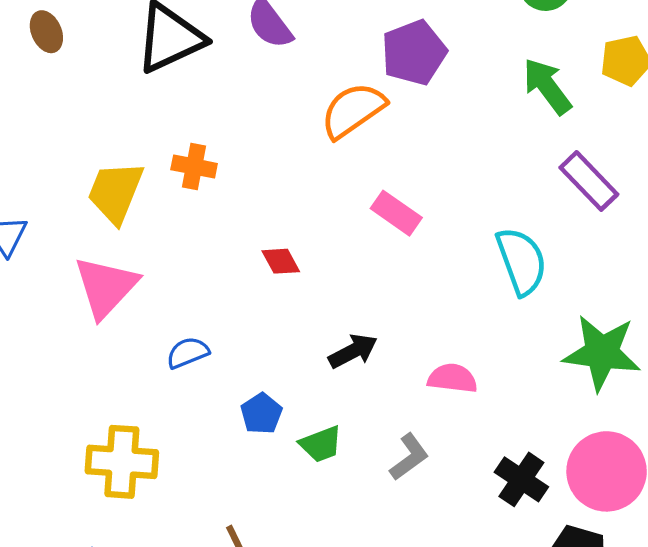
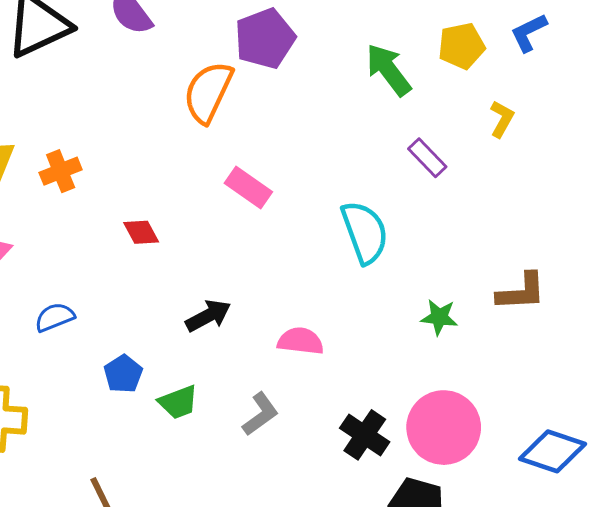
orange semicircle: (353, 110) -> (208, 92), turned -30
orange cross: (194, 167) -> (61, 171), moved, turned -33
purple rectangle: (589, 181) -> (427, 158), size x0.7
green star: (602, 353) -> (439, 317), size x0.5

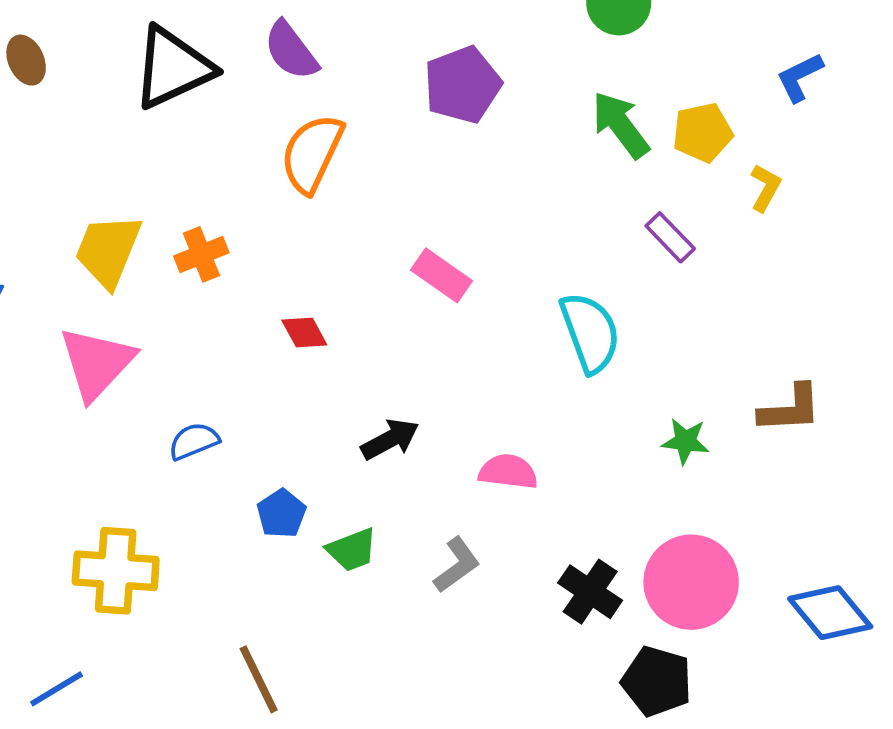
yellow pentagon: (462, 46) -> (703, 132), moved
orange semicircle: (208, 92) -> (312, 153), moved
blue diamond: (552, 451) -> (830, 613), turned 32

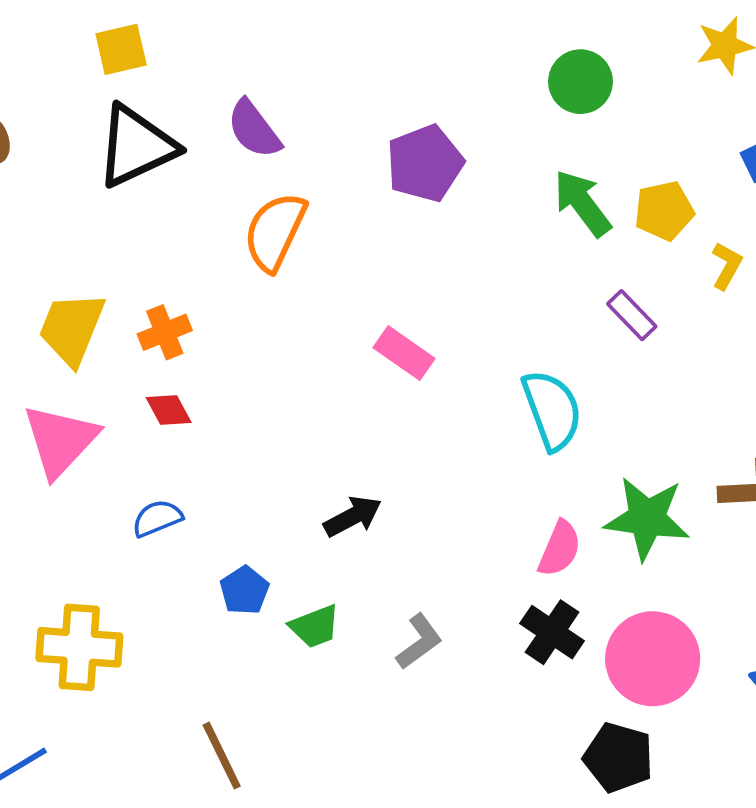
red diamond: (304, 333) -> (169, 410), moved
green star: (685, 441) -> (647, 518), size x1.8
pink semicircle: (508, 472) -> (560, 549), moved, turned 106
black cross: (590, 592) -> (552, 632), moved

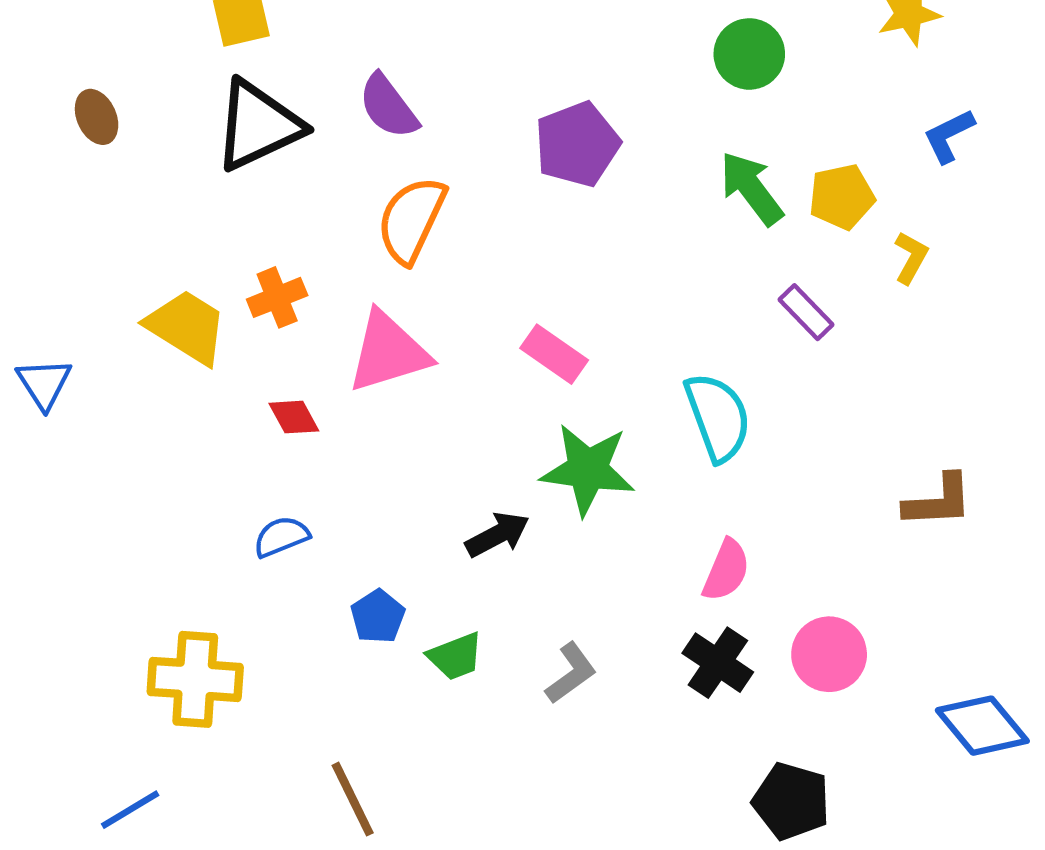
yellow trapezoid: (72, 328) -> (187, 327), turned 100
orange cross: (165, 332) -> (277, 297), moved
pink triangle: (60, 440) -> (388, 352), moved, turned 30
green star: (647, 518) -> (588, 470), moved
pink circle: (653, 659) -> (829, 654), moved, size x0.7

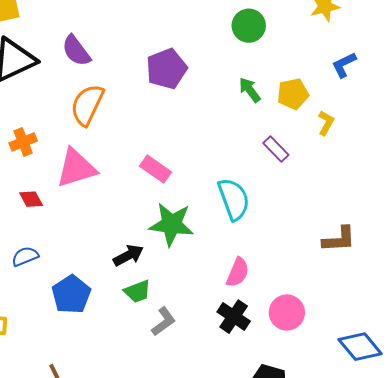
green arrow: (751, 188) -> (250, 90), size x0.7
blue pentagon: (378, 616) -> (71, 294), size x1.5
green trapezoid: (455, 656) -> (137, 291), moved

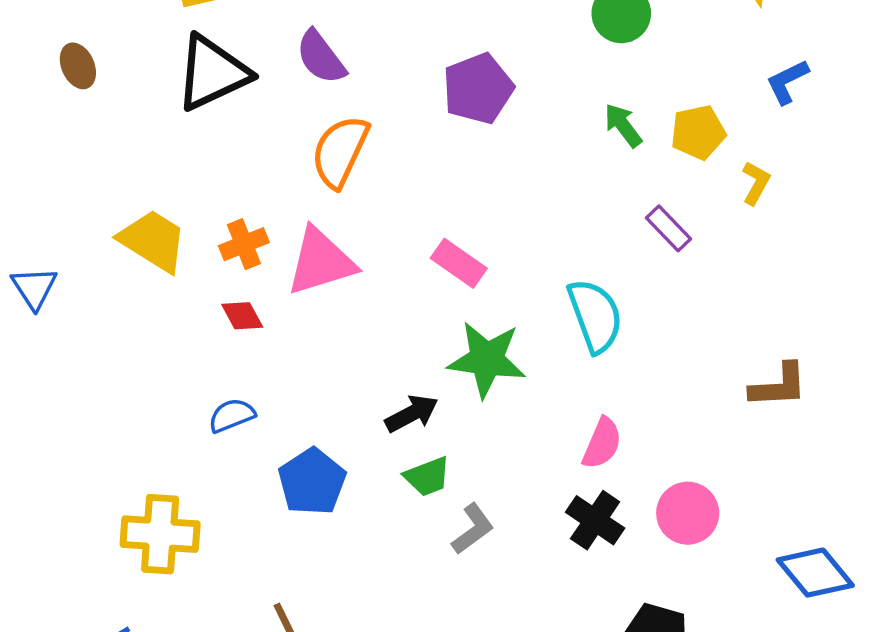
orange cross: (23, 142) -> (244, 244), moved

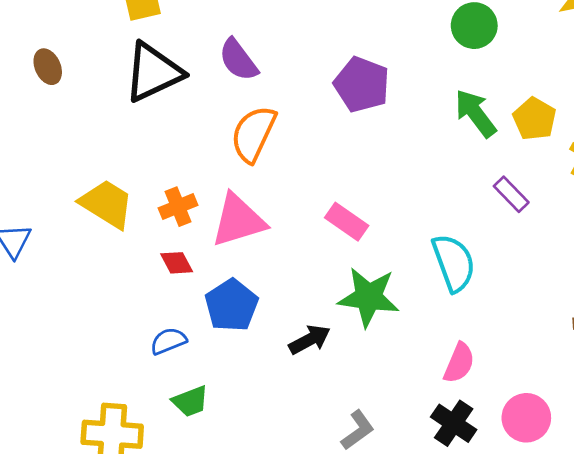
purple pentagon: (478, 89) -> (362, 85), turned -30
green arrow: (623, 125) -> (476, 113), size x1.4
yellow pentagon: (698, 132) -> (535, 119), turned -30
green trapezoid: (427, 476) -> (190, 401), moved
blue pentagon: (312, 482) -> (231, 305), moved

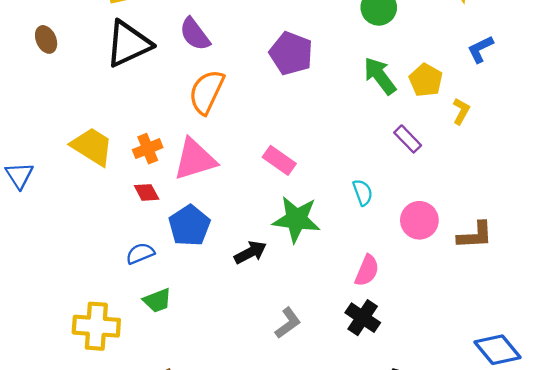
cyan semicircle: (454, 263) -> (363, 192), size x0.6
pink circle: (526, 418) -> (419, 220), moved

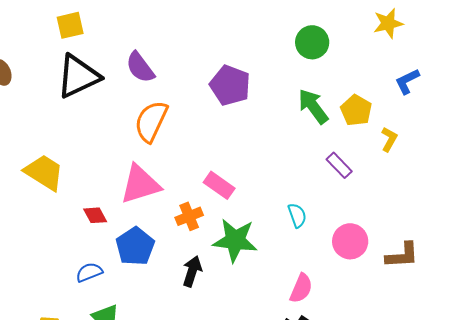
orange cross: (148, 149) -> (189, 216), moved
black arrow: (250, 252) -> (192, 271), turned -44

